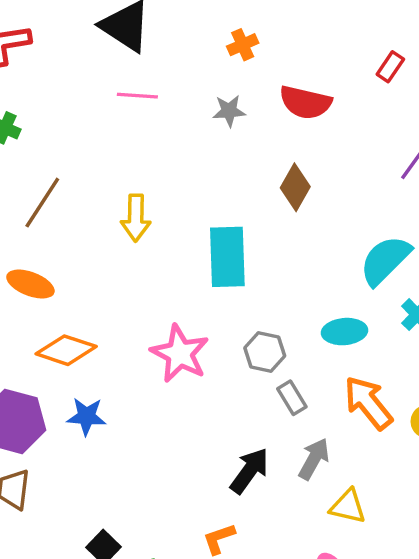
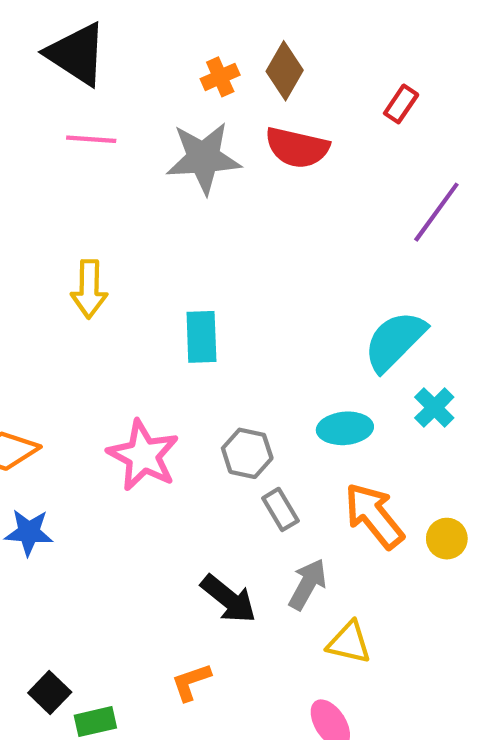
gray star: (229, 111) -> (204, 158), size x1.8
brown diamond: (295, 187) -> (285, 71), moved
cyan rectangle: (227, 257) -> (201, 337), size x0.7
black arrow: (249, 471) -> (228, 599), turned 93

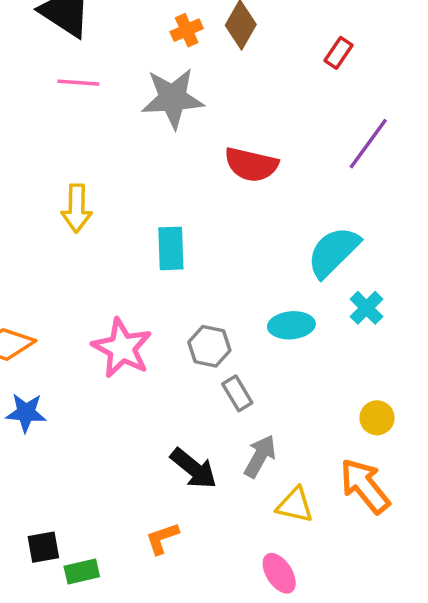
red semicircle: (297, 148) -> (251, 165), moved
orange arrow: (374, 516) -> (365, 486), moved
black square: (50, 692) -> (43, 547), turned 36

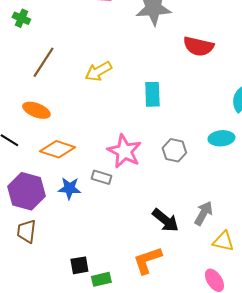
yellow arrow: (77, 208) -> (98, 71), turned 60
gray rectangle: (237, 393) -> (101, 177), moved, turned -42
orange L-shape: (162, 538) -> (147, 260), size x1.5

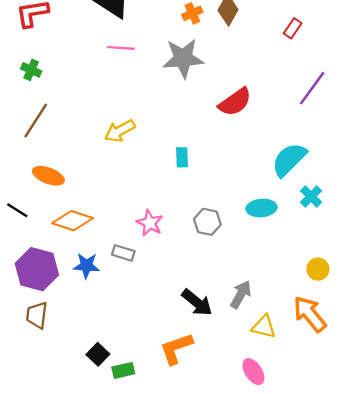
red semicircle: (198, 46) -> (235, 102), turned -48
brown line: (43, 62) -> (36, 120), moved
cyan rectangle: (152, 94) -> (182, 157), size x0.7
pink star: (124, 151) -> (150, 223), size x0.7
black square: (79, 265) -> (98, 354), turned -36

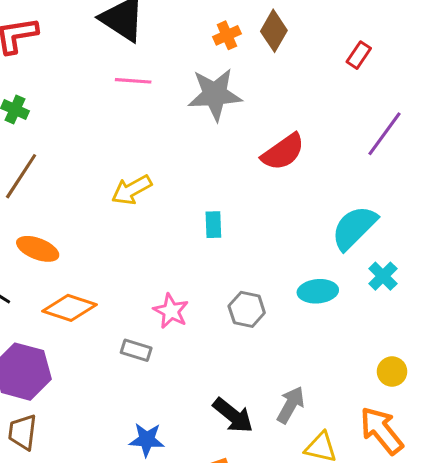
blue star: (86, 266) -> (147, 440), moved

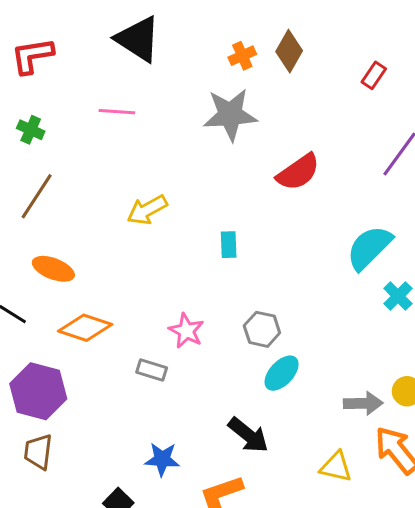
pink line: (133, 81) -> (117, 112), moved
cyan ellipse: (318, 291) -> (282, 373), moved, turned -42
gray arrow: (291, 405) -> (363, 403), moved, turned 60

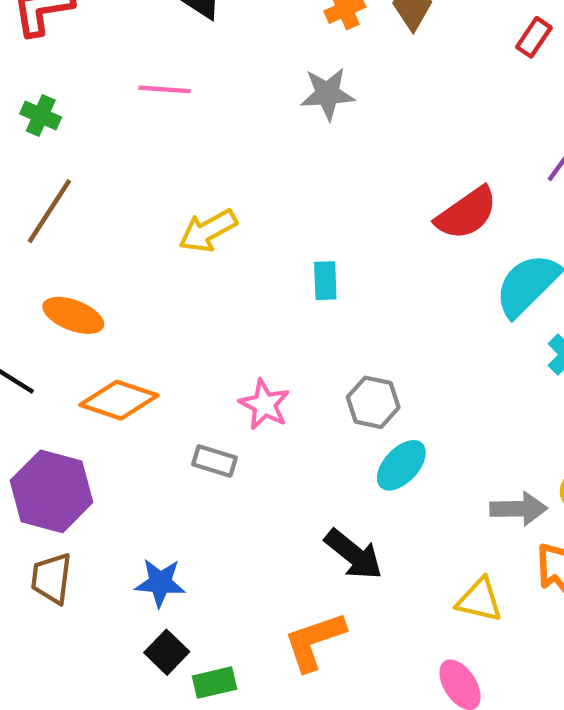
gray star: (230, 115) -> (327, 94), size x0.7
red semicircle: (298, 172) -> (467, 213), moved
blue star: (162, 459) -> (160, 583), moved

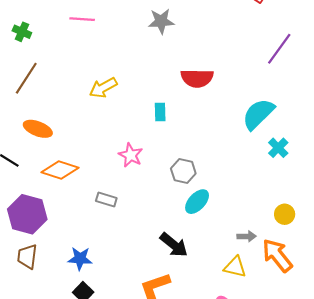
red semicircle: (467, 213) -> (197, 78), moved, turned 36
pink star: (264, 404) -> (131, 155), moved
gray arrow: (519, 509) -> (247, 236), moved, size x0.7

